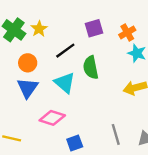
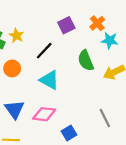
green semicircle: (91, 67) -> (86, 60), moved
blue triangle: (27, 88) -> (14, 109), moved

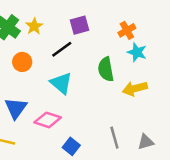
purple square: (66, 25) -> (80, 25), moved
blue square: (69, 133) -> (71, 146), turned -32

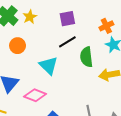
black line: (62, 49) -> (67, 42), moved

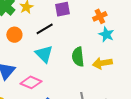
black line: (67, 42) -> (45, 29), moved
green semicircle: (86, 57) -> (78, 57), moved

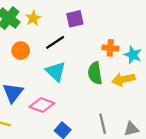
orange cross: (100, 16) -> (110, 48), moved, turned 32
cyan star: (106, 34) -> (133, 55), moved

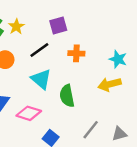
orange cross: (110, 48) -> (76, 53), moved
green semicircle: (95, 73) -> (67, 96), moved
gray line: (103, 124) -> (91, 130), turned 54

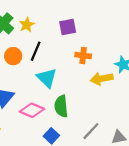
black line: (39, 50) -> (36, 51), moved, turned -36
yellow arrow: (110, 84) -> (102, 79), moved
green semicircle: (67, 96) -> (61, 106), moved

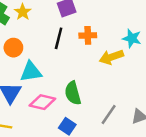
black line: (36, 51) -> (59, 38), moved
cyan triangle: (47, 78) -> (31, 72), moved, turned -45

